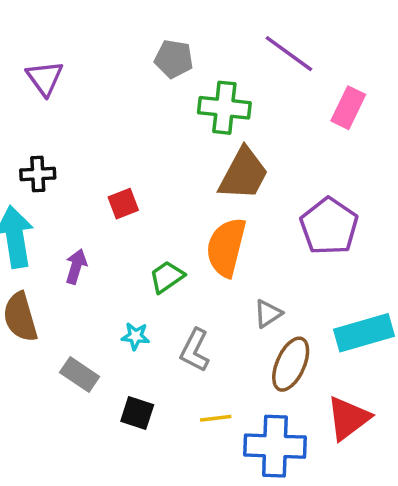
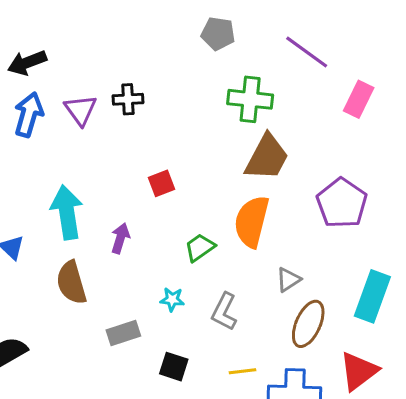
gray pentagon: (174, 59) -> (218, 34), moved
purple triangle: (45, 78) -> (81, 110), moved
black cross: (38, 174) -> (128, 99), moved
cyan rectangle: (364, 333) -> (372, 296), turned -54
gray rectangle: (80, 375) -> (123, 333), turned -52

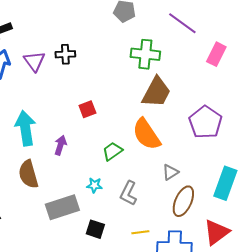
orange semicircle: (252, 221) -> (146, 134), turned -48
gray rectangle: (123, 333) -> (62, 207), size x1.5

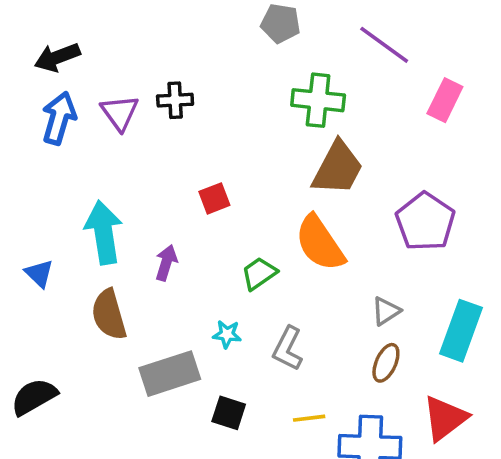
gray triangle: (170, 172) -> (386, 311), moved
brown ellipse: (183, 201) -> (386, 363), size x0.7

